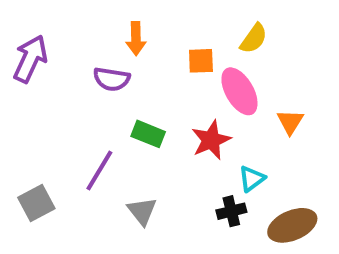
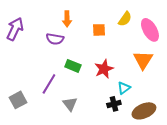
pink ellipse: (239, 91) -> (150, 30), moved
orange triangle: (290, 122) -> (143, 60), size x1.5

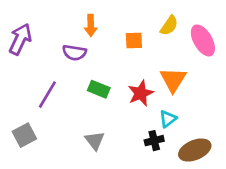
orange triangle: (143, 60) -> (173, 80), moved
purple line: (49, 84) -> (47, 95), moved

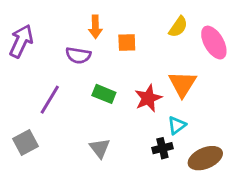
orange square: (134, 40) -> (127, 43), moved

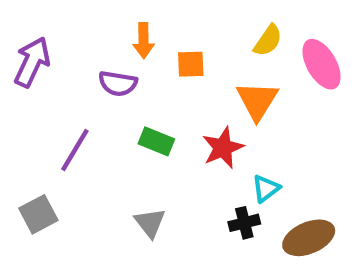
orange triangle: (182, 84) -> (257, 101), moved

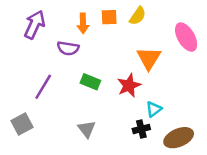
yellow semicircle: (268, 41) -> (138, 16), moved
purple arrow: (32, 62) -> (34, 25), moved
orange square: (191, 64) -> (109, 17), moved

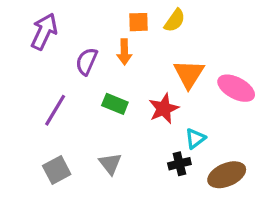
orange arrow: (83, 23) -> (124, 52), moved
pink ellipse: (186, 37) -> (236, 88), moved, turned -32
purple semicircle: (68, 48) -> (87, 61), turned 105
gray square: (22, 124) -> (57, 170), moved

